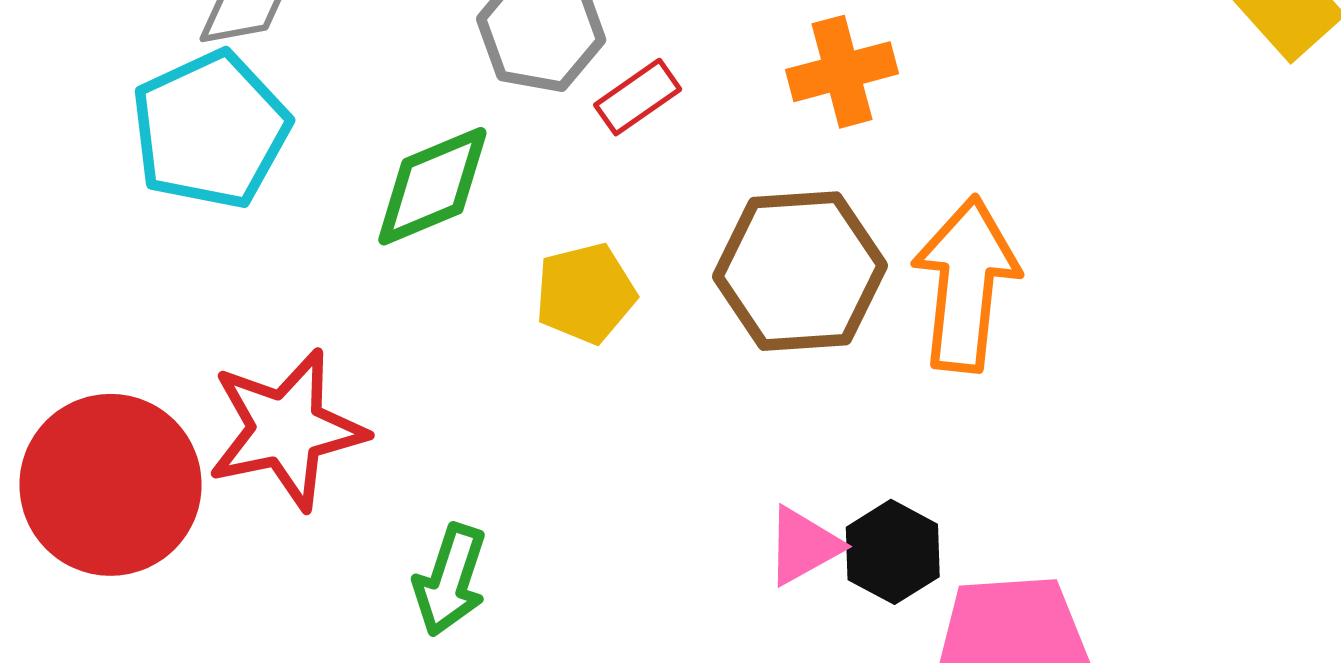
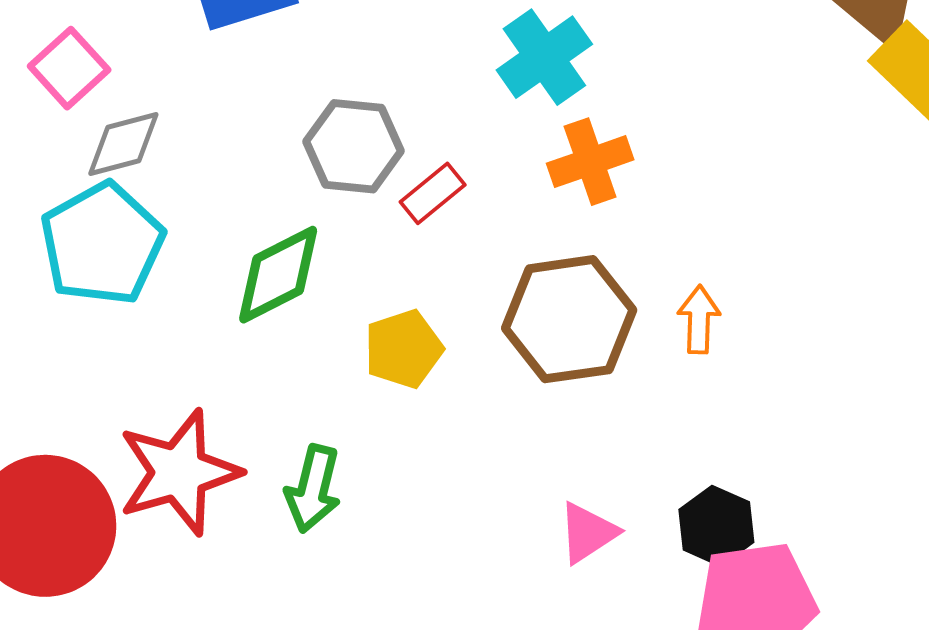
orange arrow: (966, 284) -> (699, 319), size x0.5
black hexagon: (893, 552) -> (716, 526), moved
green arrow: (450, 580) -> (313, 489), moved

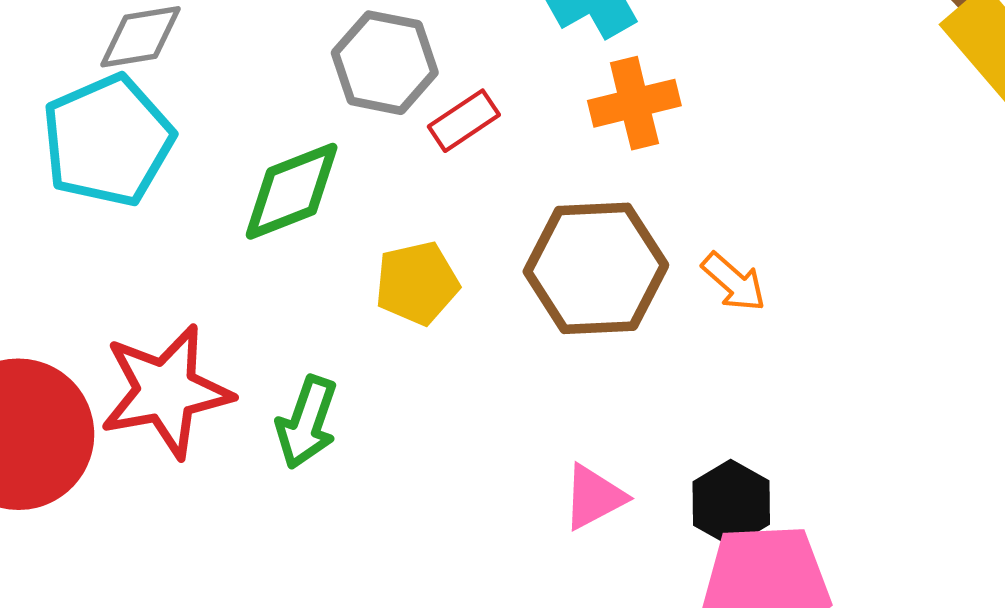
orange arrow: (699, 319) -> (734, 282), turned 124

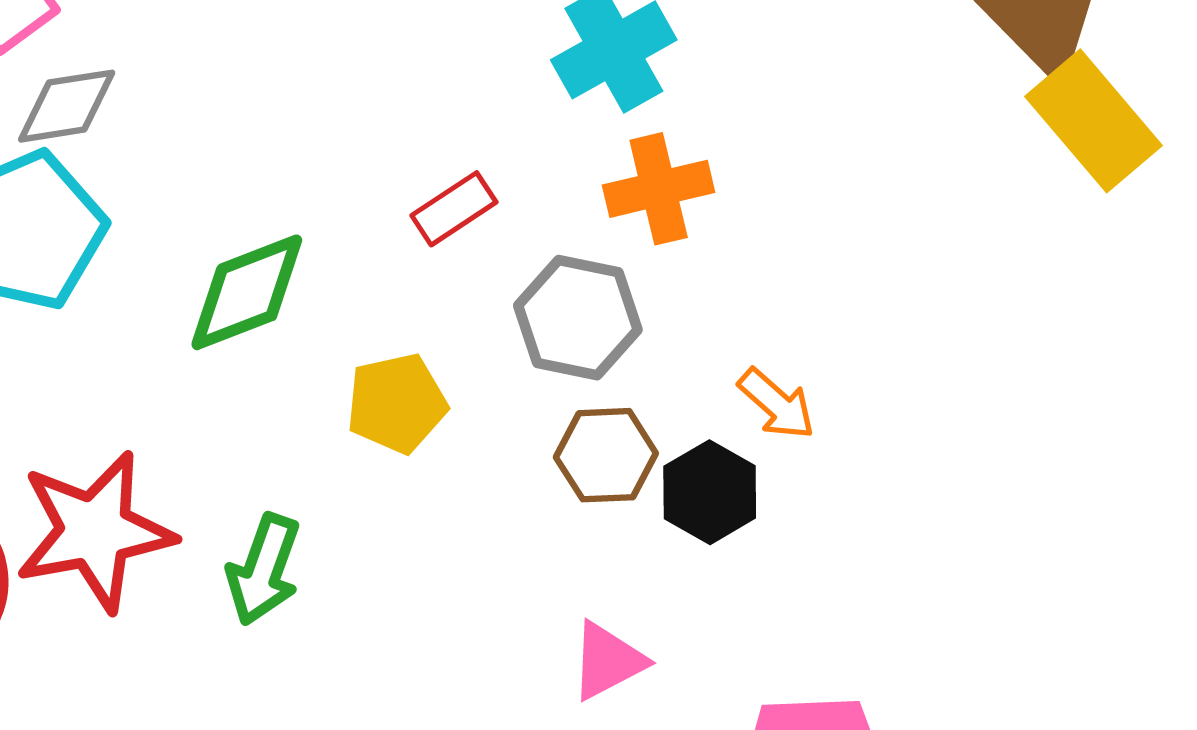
gray hexagon: (385, 63) -> (578, 318), moved
brown hexagon: (596, 268) -> (606, 455), moved, size x0.6
black hexagon: (731, 503) -> (710, 492), moved

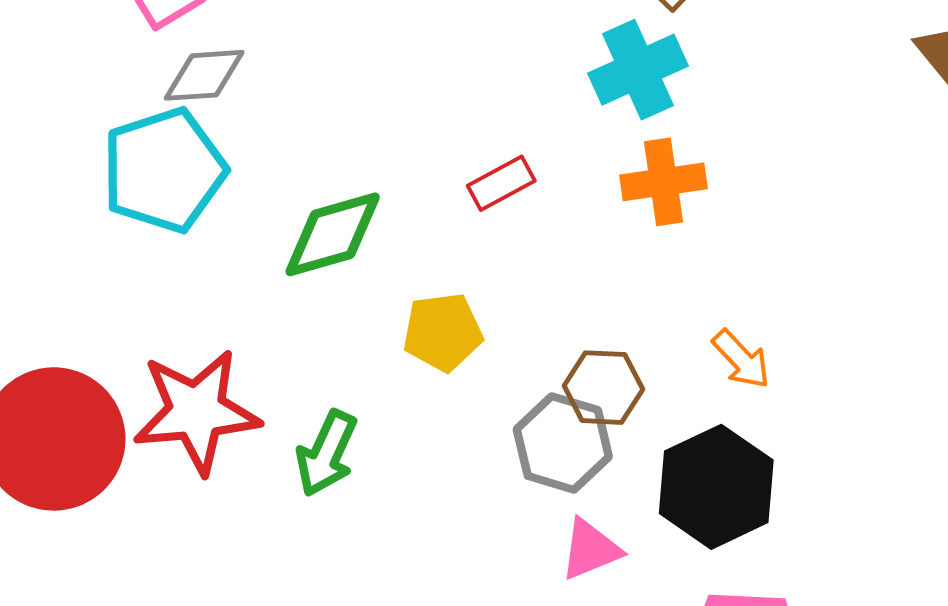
gray hexagon: (578, 318) -> (563, 443), moved
black hexagon: (710, 492) -> (716, 487), moved, size x1.5

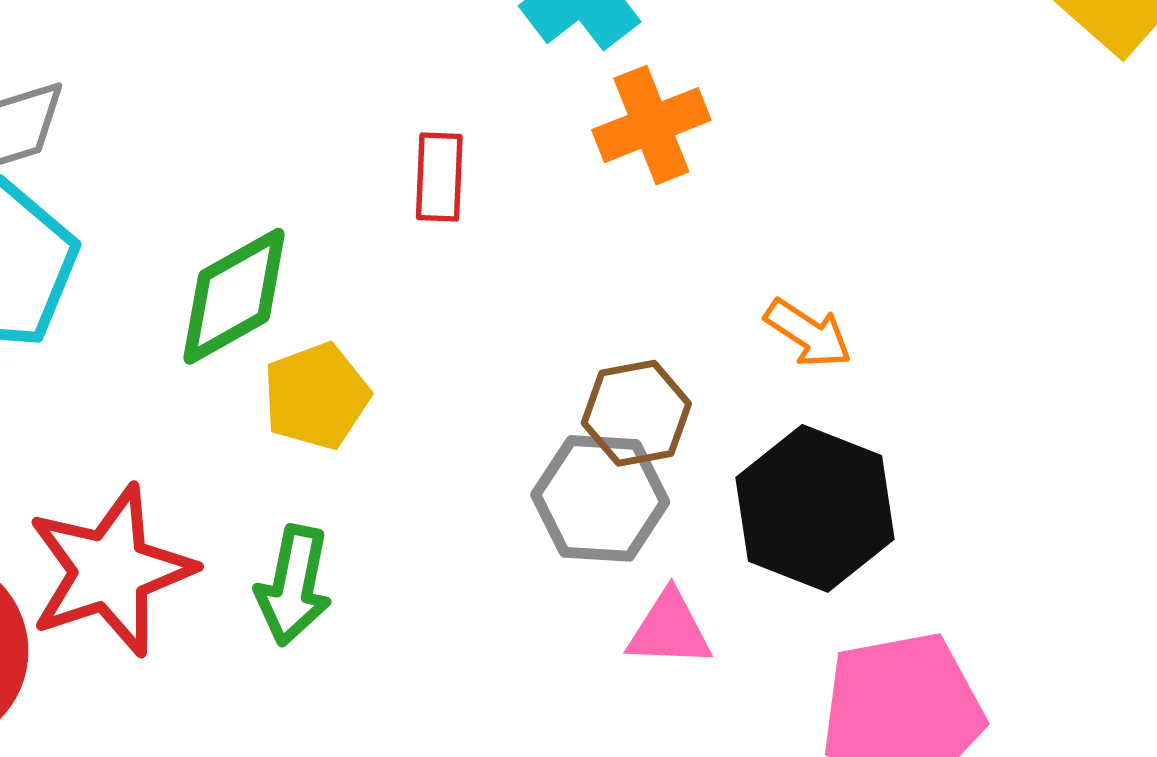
red rectangle: (501, 183) -> (439, 177), turned -46
yellow pentagon: (443, 332) -> (316, 396), moved
pink triangle: (590, 549) -> (669, 629), turned 38

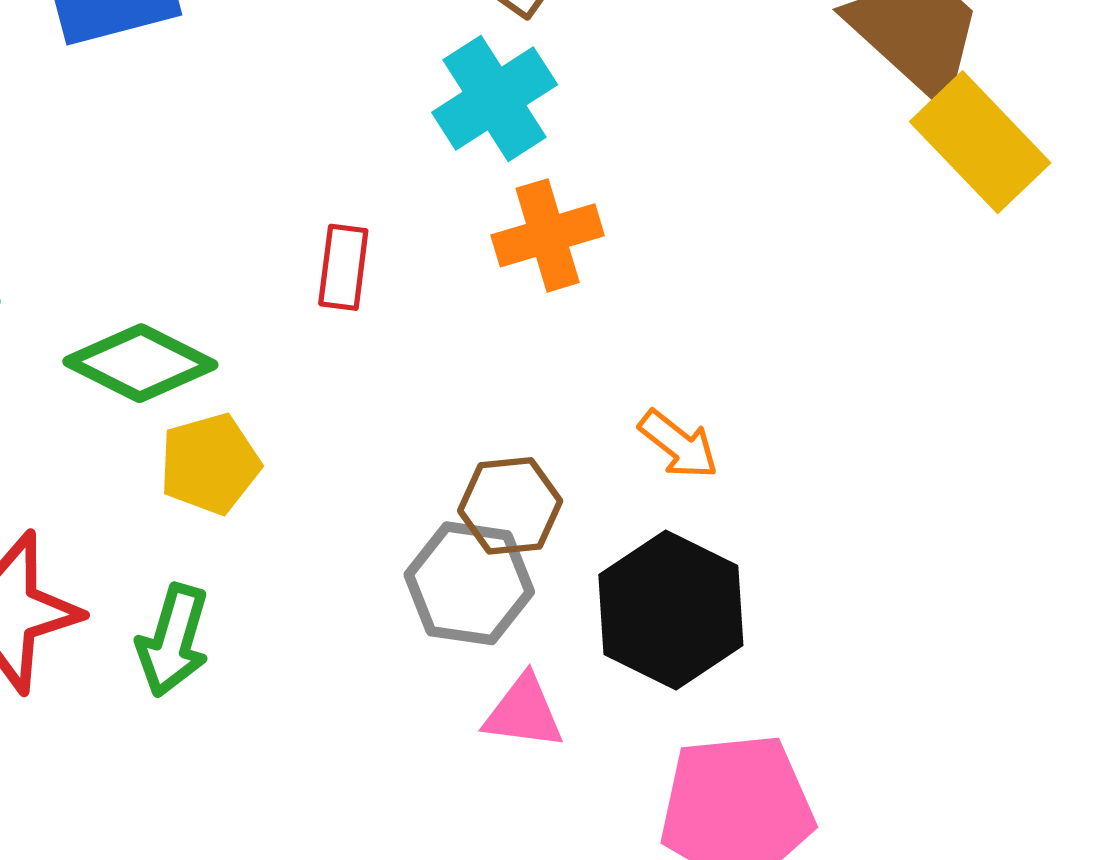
green diamond: (234, 296) -> (140, 363), turned 51

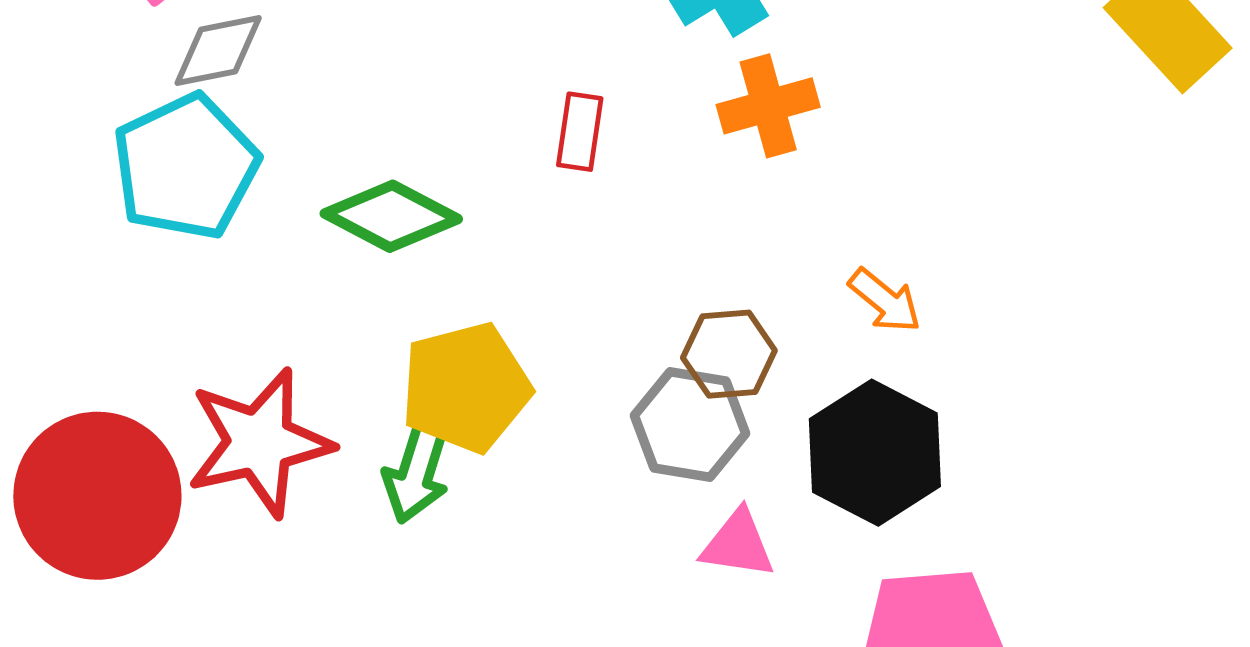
yellow pentagon: (210, 464) -> (466, 387), moved, size x1.4

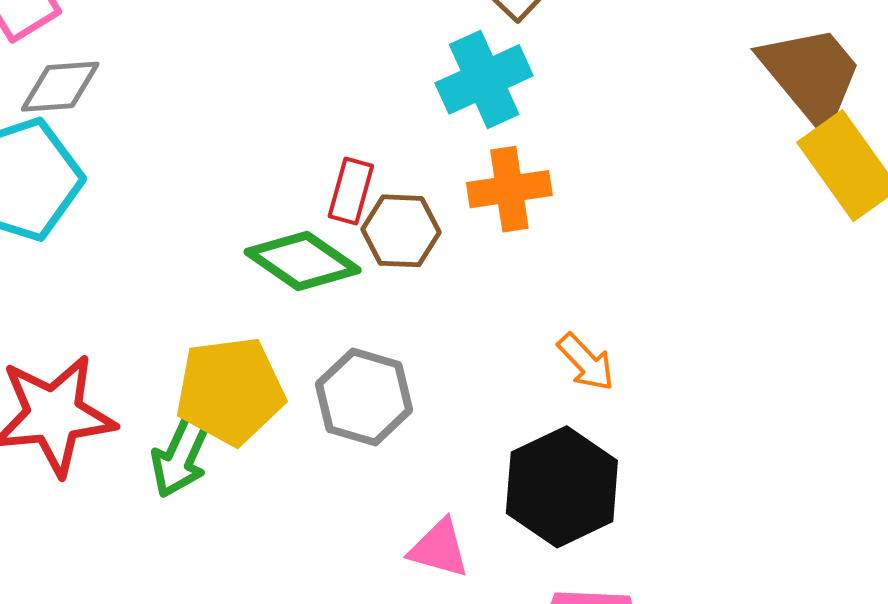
green diamond: (391, 216) -> (303, 261), moved
brown hexagon: (729, 354) -> (401, 231), moved
gray hexagon: (690, 424) -> (364, 397), moved

